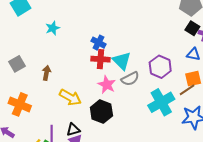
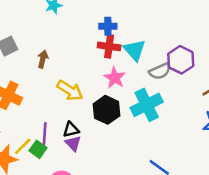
blue cross: (98, 43) -> (108, 26), turned -32
gray semicircle: (130, 79) -> (160, 71), moved
cyan cross: (161, 102) -> (147, 105), moved

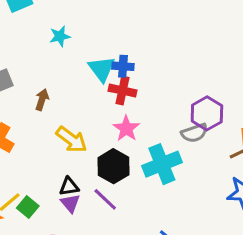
cyan triangle: (135, 50) -> (102, 69), moved
gray semicircle: (160, 71) -> (194, 133), moved
purple line: (45, 134) -> (105, 199), moved, turned -55

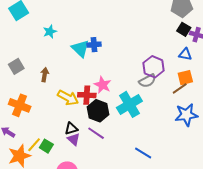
red cross: (122, 91) -> (87, 95), moved

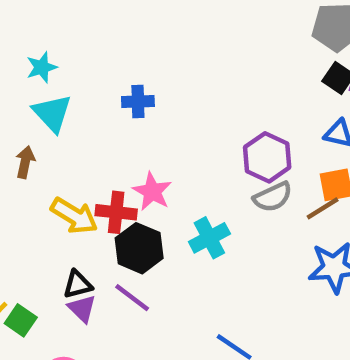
cyan triangle: (80, 49) -> (52, 113), moved
gray semicircle: (147, 81) -> (273, 197), moved
cyan cross: (129, 104) -> (209, 238), size x0.7

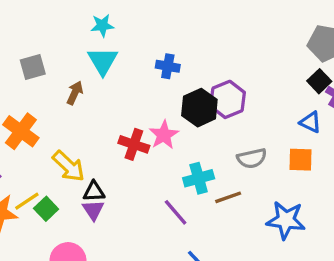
purple hexagon: (267, 157) -> (228, 99), moved
brown line: (323, 208) -> (228, 197), moved
yellow arrow: (74, 216) -> (69, 166), moved
black hexagon: (139, 248) -> (199, 108), moved
purple line: (132, 298) -> (176, 212), moved

